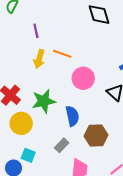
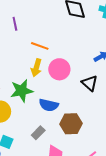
yellow arrow: (39, 59) -> (36, 68), moved
blue semicircle: (72, 116) -> (49, 105), turned 114

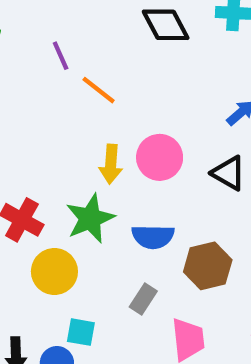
purple line: (15, 24) -> (61, 56), moved
orange line: (40, 46) -> (99, 90), moved, turned 30

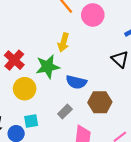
pink circle: (160, 157) -> (93, 15), moved
cyan square: (81, 332) -> (31, 121), turned -32

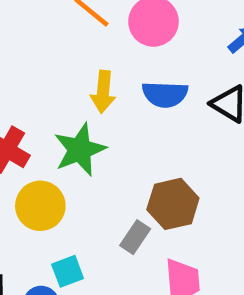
blue semicircle: (76, 82) -> (165, 94), moved
brown hexagon: (100, 102) -> (173, 204), moved

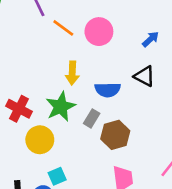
blue semicircle: (165, 94) -> (108, 90), moved
gray rectangle: (135, 237) -> (92, 118), moved

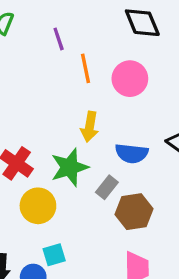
orange line: (63, 28) -> (85, 68), turned 35

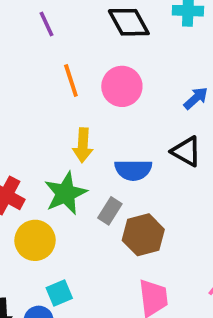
purple line: (59, 39) -> (46, 24), moved

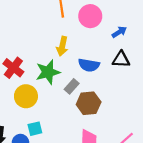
blue arrow: (196, 98) -> (119, 32), moved
black triangle: (186, 151) -> (121, 59), turned -36

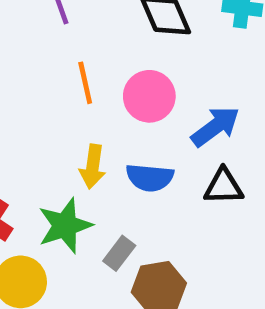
blue arrow: (119, 32) -> (215, 127), size x1.5
blue semicircle: (89, 65) -> (150, 178), moved

